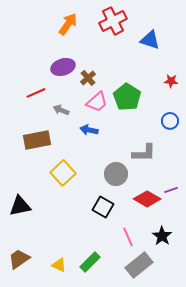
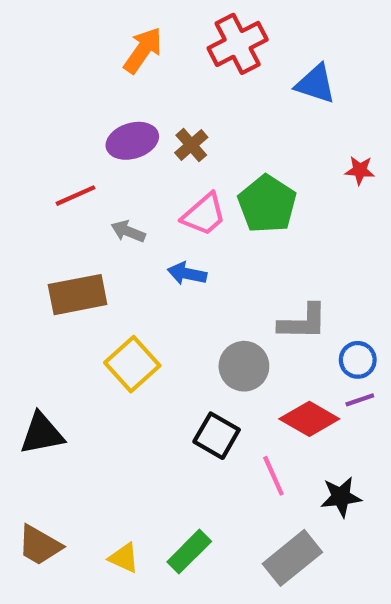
brown cross: (88, 78) -> (191, 145), moved
blue circle: (170, 121) -> (358, 360), moved
black star: (162, 236) -> (341, 497), turned 30
pink line: (128, 237) -> (273, 476), moved
brown trapezoid: (19, 259) -> (40, 545), turned -115

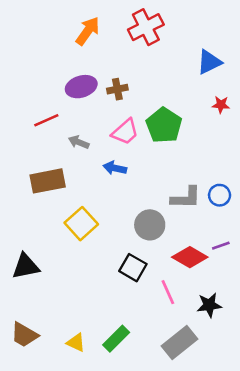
blue triangle: (316, 84) -> (209, 62), moved, turned -44
brown cross: (191, 145) -> (117, 89), turned 30
blue circle: (358, 360) -> (220, 195), moved

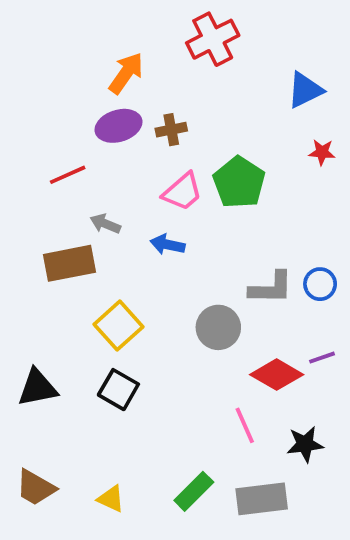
orange arrow: (88, 31) -> (126, 73), moved
gray arrow: (79, 142) -> (105, 224), moved
black square: (133, 268) -> (118, 390), moved
green rectangle: (116, 339) -> (194, 491), moved
gray rectangle: (179, 343) -> (262, 499), turned 32

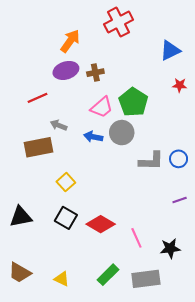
yellow square: (118, 326) -> (66, 182), size x0.7
gray circle: (218, 327) -> (122, 133), moved
red diamond: (277, 375) -> (101, 224), moved

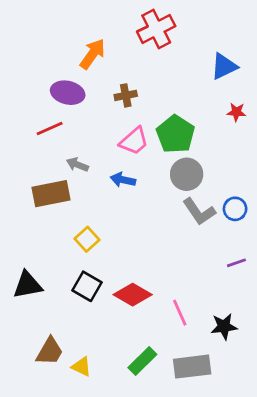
purple ellipse: (66, 70) -> (68, 93), moved, turned 30
gray circle: (122, 133) -> (187, 174), moved
gray L-shape: (151, 161) -> (199, 212), turned 55
brown trapezoid: (20, 273) -> (50, 351), moved, turned -90

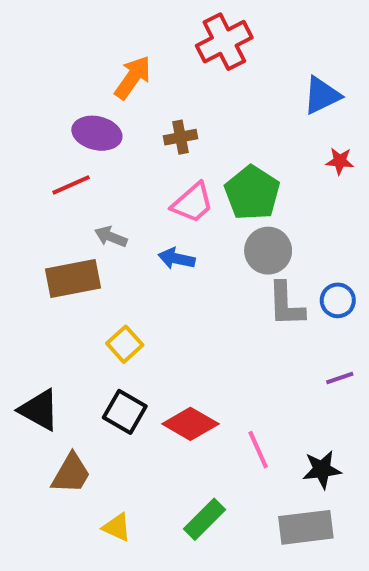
gray L-shape: (199, 212) -> (286, 304), turned 32
black triangle: (28, 285) -> (39, 410), turned 40
brown trapezoid: (50, 351) -> (71, 474), moved
gray rectangle: (192, 367) -> (306, 527), moved

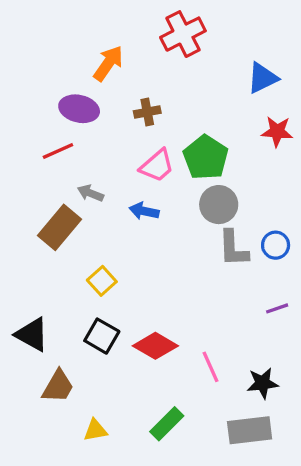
red star: (340, 161) -> (277, 131), size x1.4
brown rectangle: (73, 278) -> (60, 227), turned -39
yellow triangle: (117, 527) -> (95, 430), turned -35

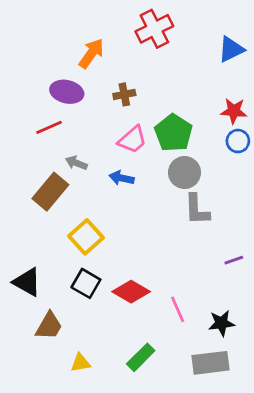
blue triangle: (263, 78) -> (231, 49), moved
blue circle: (276, 245) -> (238, 141), moved
yellow square: (102, 281) -> (86, 237), size x1.4

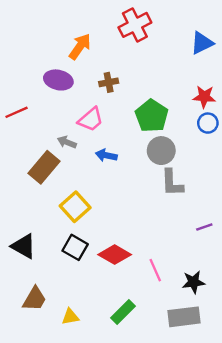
red line: (49, 127) -> (17, 112), moved
pink trapezoid: (132, 140) -> (91, 119), moved
brown trapezoid: (49, 326) -> (34, 299), moved

